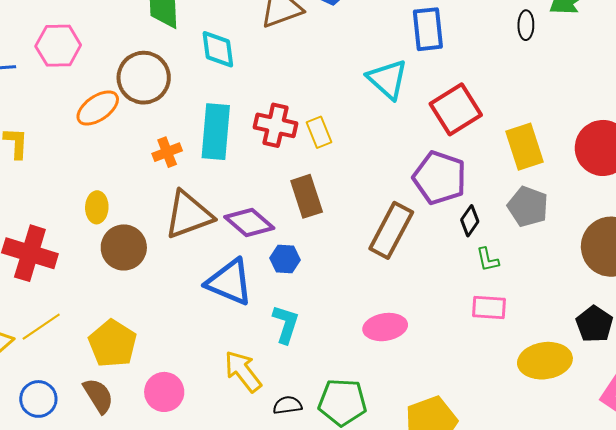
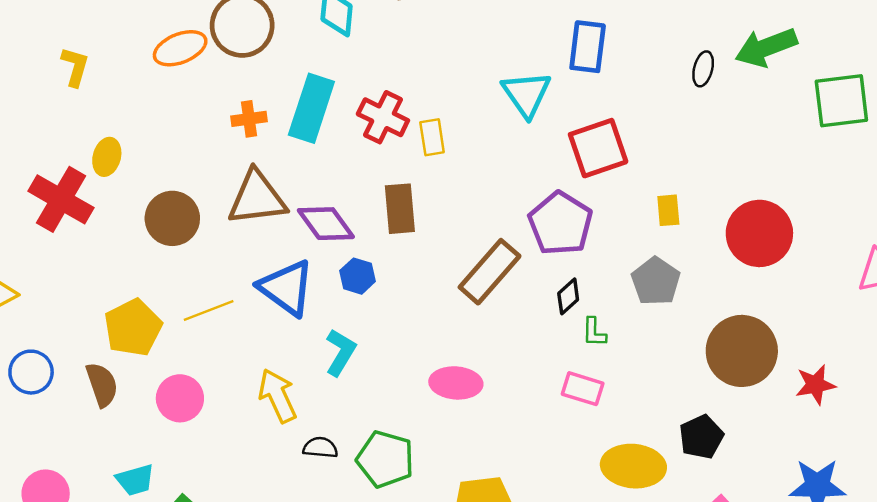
yellow rectangle: (525, 147) -> (668, 210), size x0.6
yellow ellipse: (97, 207) -> (107, 157), moved
black diamond: (470, 221) -> (568, 296), moved
yellow line: (41, 327) -> (209, 311), moved

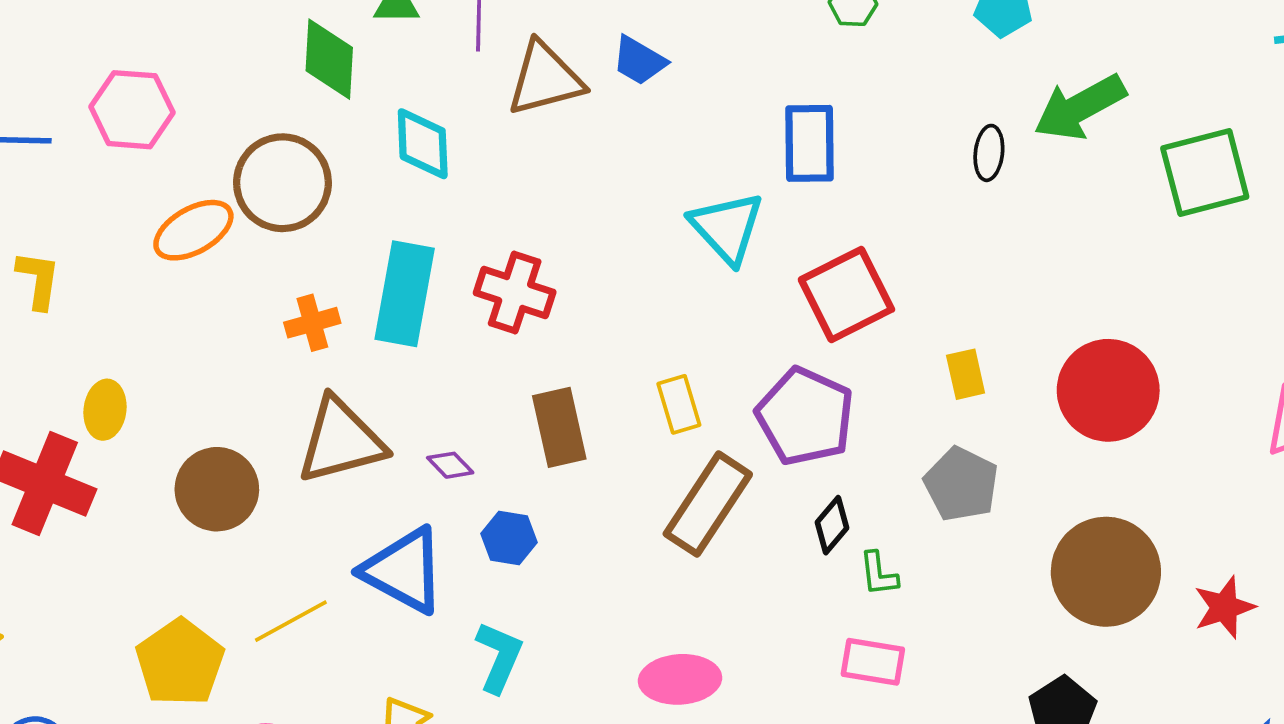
yellow rectangle: (432, 137) -> (679, 404), moved
purple diamond: (326, 224) -> (450, 465), size x0.5

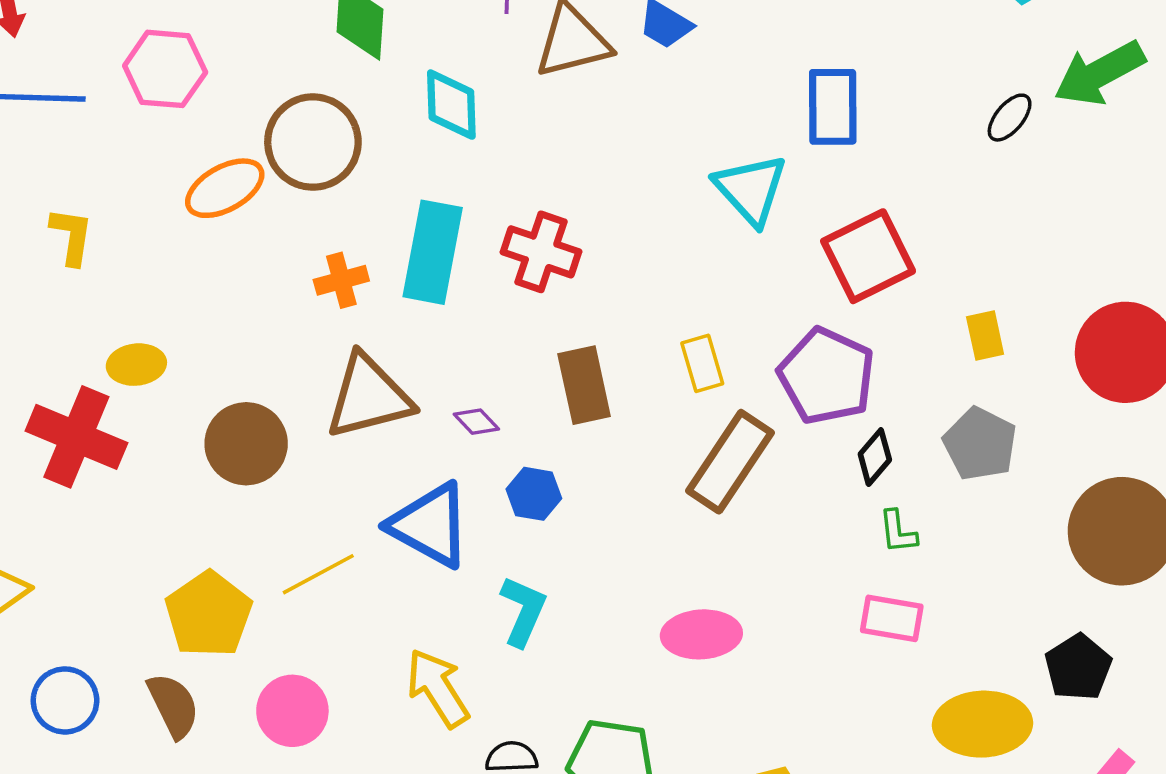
black ellipse: (989, 153) -> (1010, 118), turned 33
yellow ellipse: (105, 410) -> (136, 365), turned 76
black diamond: (832, 525) -> (875, 457), moved

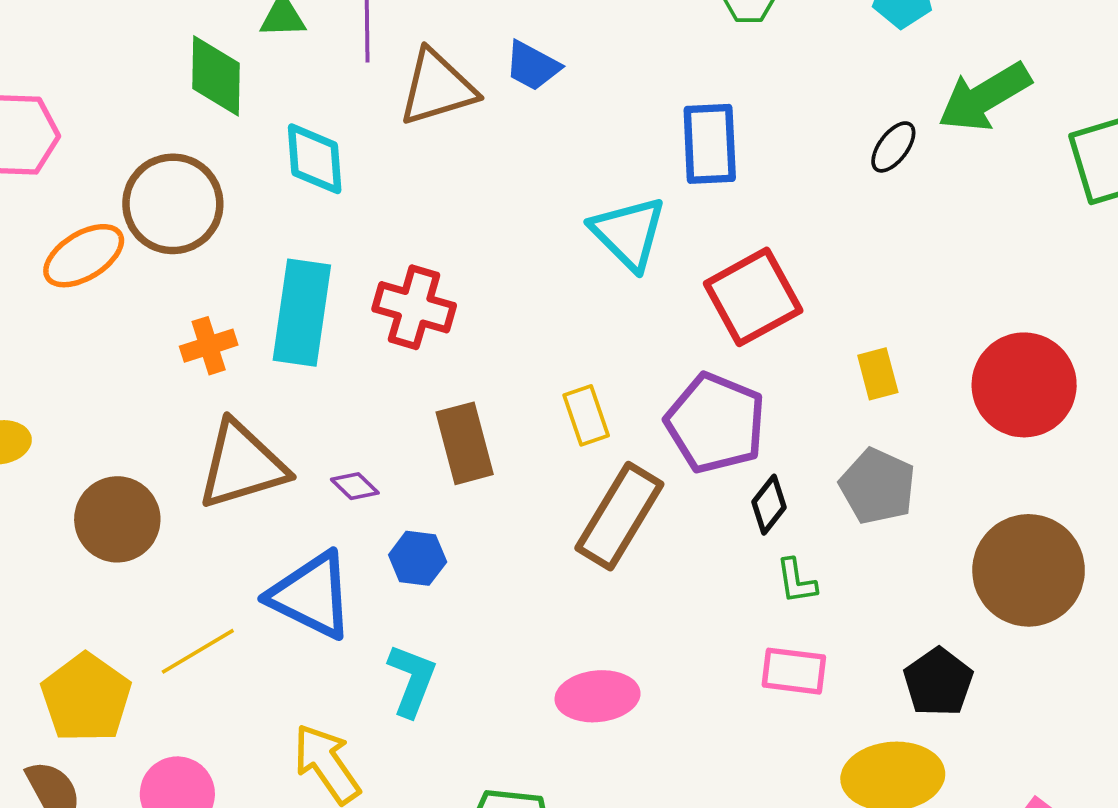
black pentagon: (1078, 667) -> (938, 682), moved

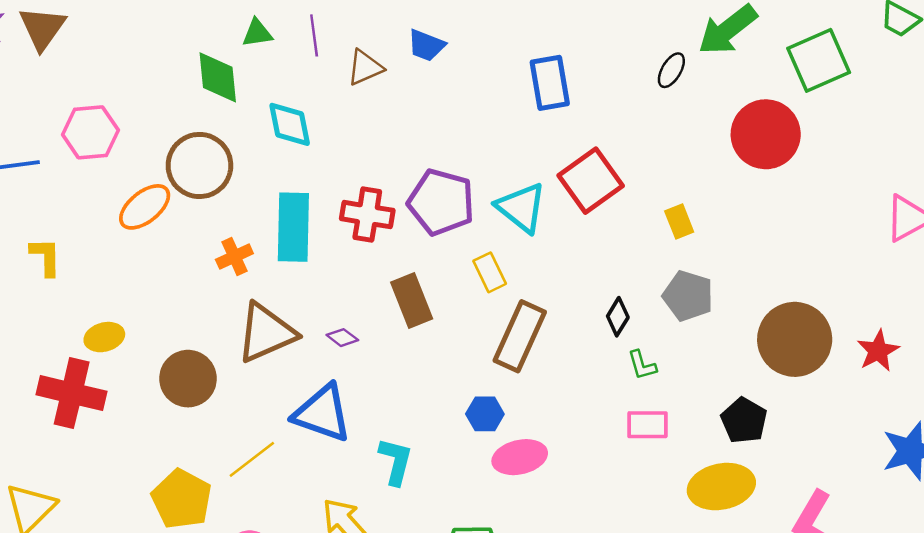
brown triangle: (437, 88) -> (365, 68), size x0.7
cyan triangle: (629, 233) -> (521, 208), moved
red circle: (1024, 385) -> (766, 134), moved
purple pentagon: (715, 423) -> (441, 202), moved
blue hexagon: (418, 558) -> (485, 414), moved

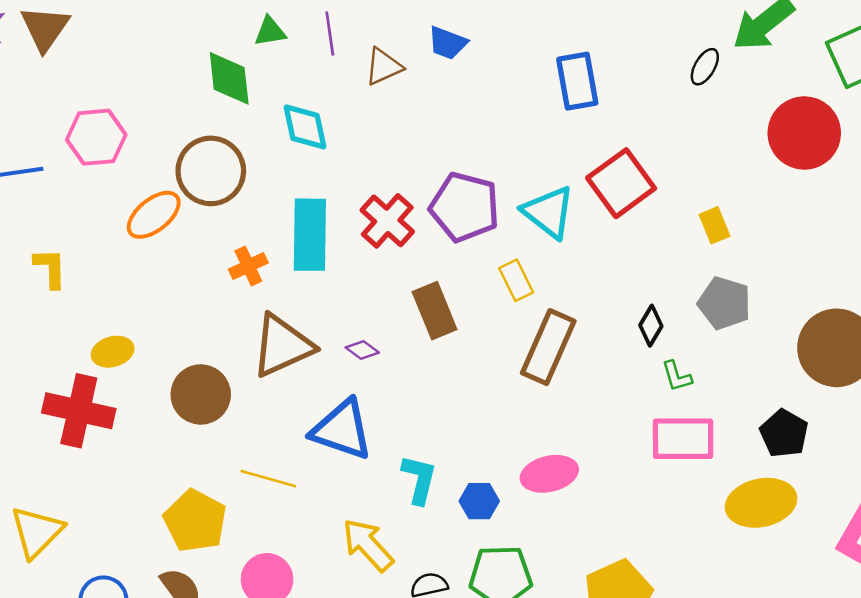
red cross: (367, 215) -> (387, 221), turned 33
blue hexagon: (485, 414) -> (479, 501), moved
pink rectangle: (648, 425) -> (683, 439), size x1.4
yellow line: (252, 459) -> (268, 479), turned 54

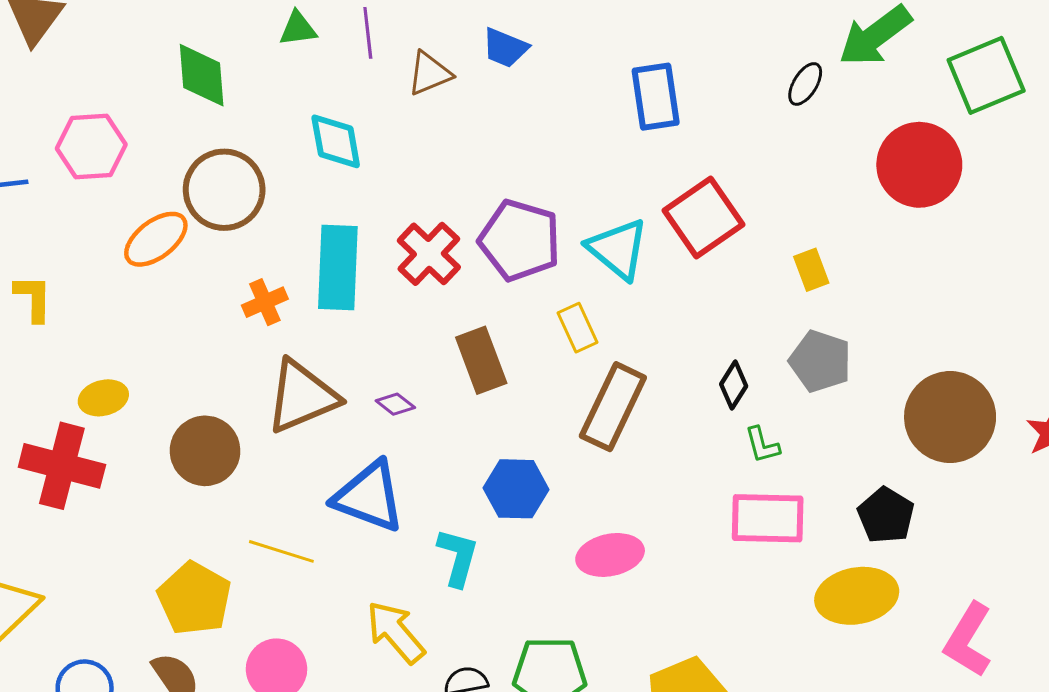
green diamond: (229, 78) -> (202, 75), moved
blue hexagon: (479, 501) -> (516, 489), moved, size x1.4

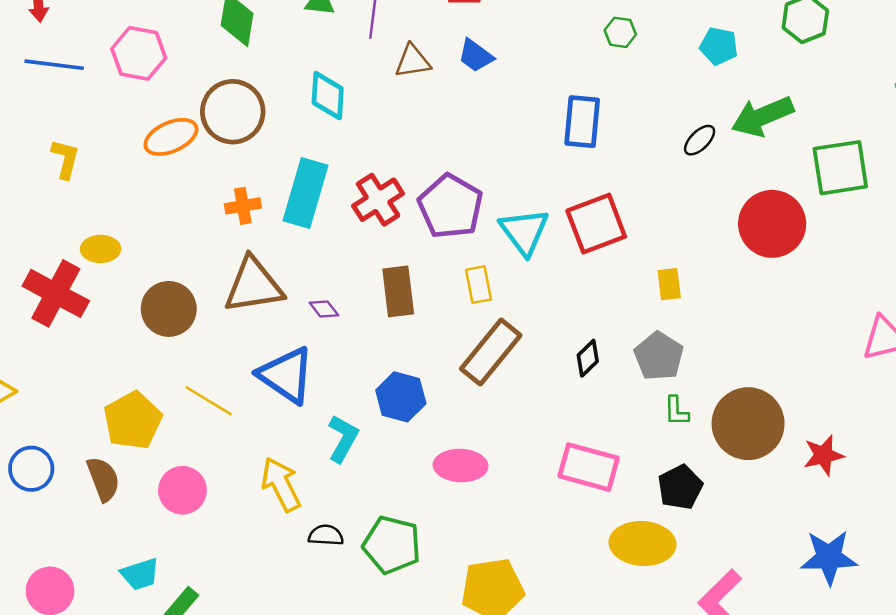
green L-shape: (762, 445) -> (676, 411), moved

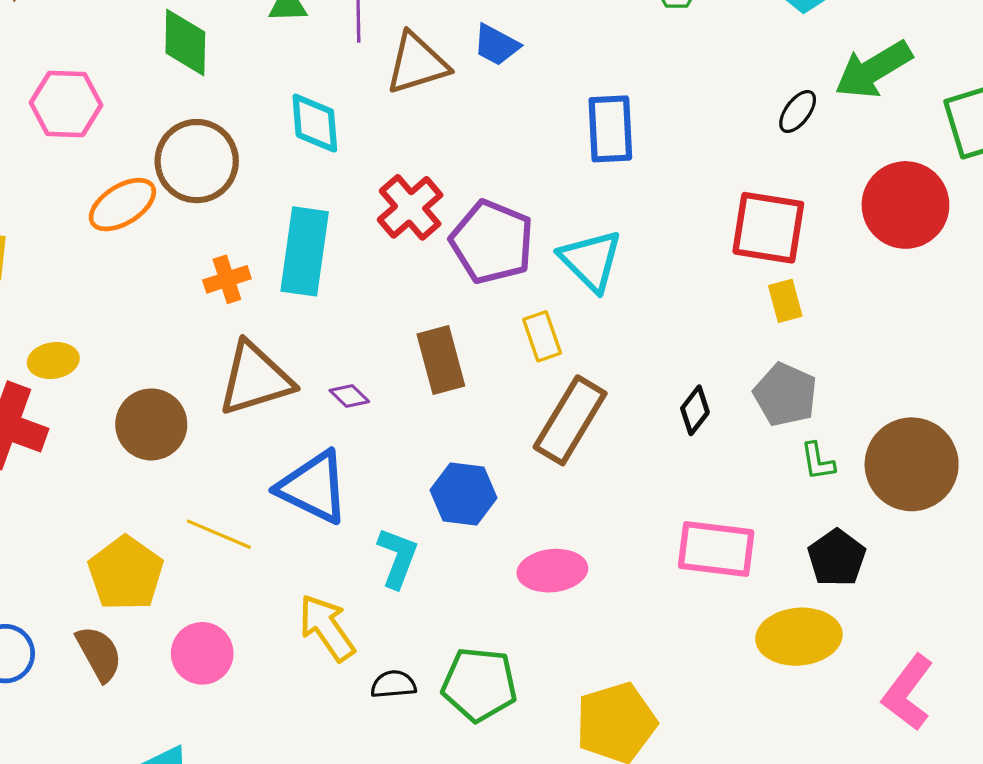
brown triangle: (413, 61) -> (417, 63), size x1.4
blue rectangle: (582, 122) -> (610, 129), moved
red cross: (378, 200) -> (410, 207), moved
red square: (596, 224) -> (768, 228), moved, turned 38

